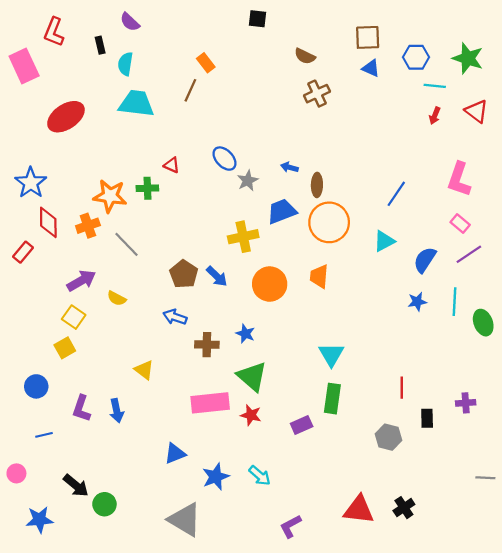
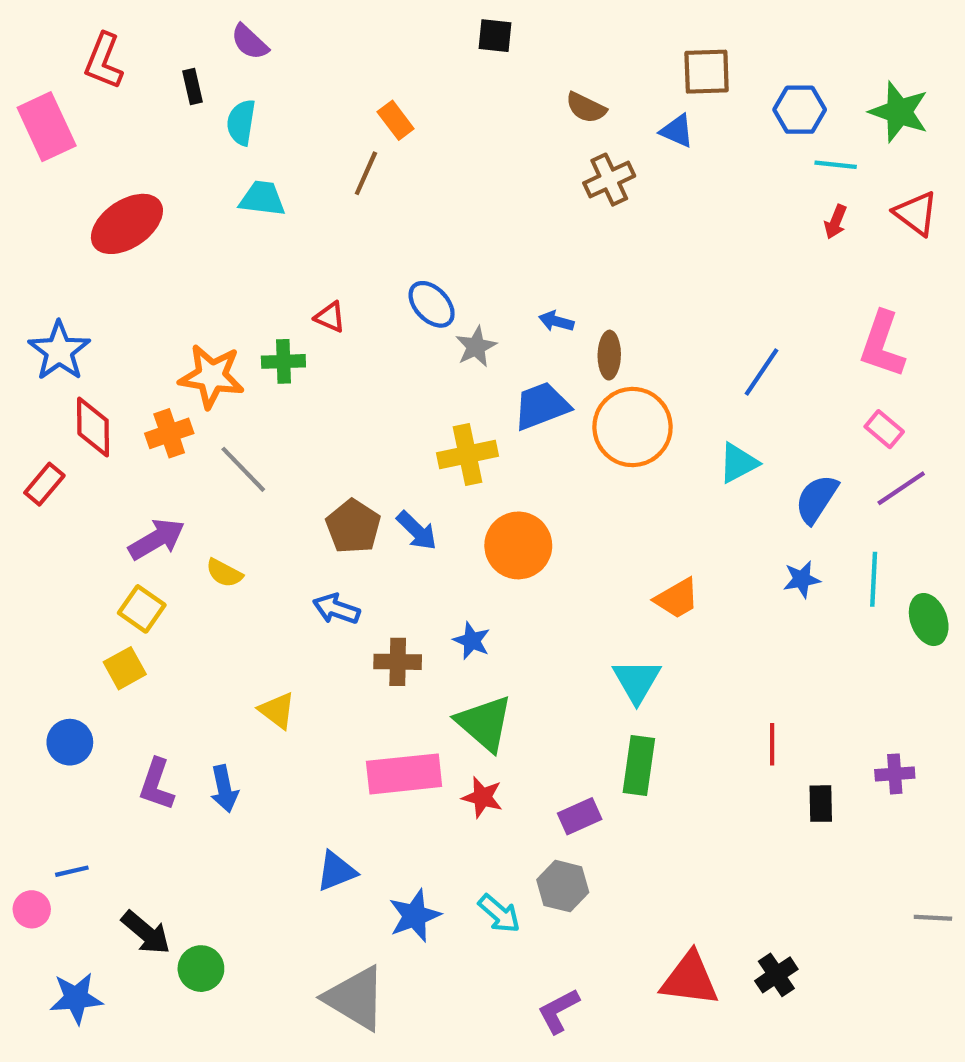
blue triangle: (371, 68) -> (677, 131), moved
cyan trapezoid: (136, 103) -> (262, 199), size x0.7
orange trapezoid: (319, 276) -> (677, 598), moved, turned -125
blue line: (44, 435) -> (72, 871), moved
gray hexagon: (389, 437) -> (563, 886), moved

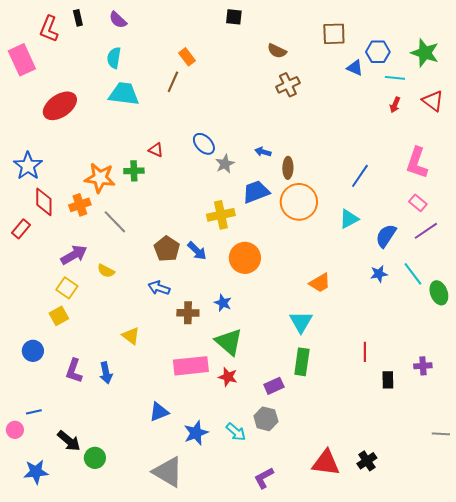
black rectangle: (192, 86) -> (78, 18), moved
blue triangle: (677, 131) -> (355, 68), moved
cyan trapezoid: (262, 199) -> (124, 94), size x1.4
cyan line: (874, 579) -> (413, 274), turned -40

